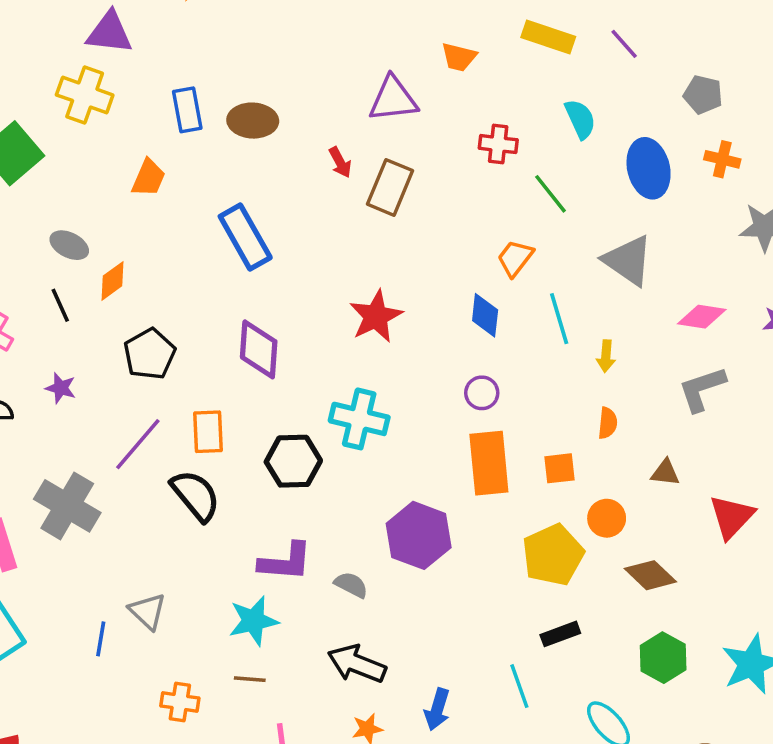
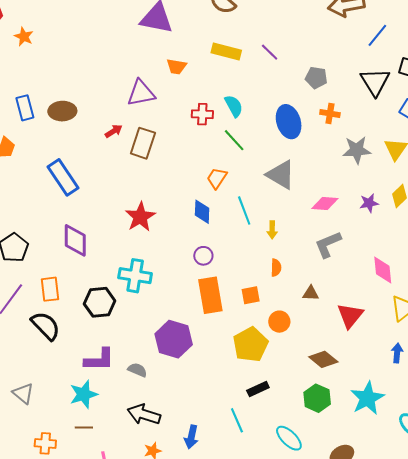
cyan semicircle: (580, 119) -> (234, 106), moved
red arrow: (340, 162) -> (114, 131), turned -90
brown diamond: (650, 575) -> (323, 359), moved

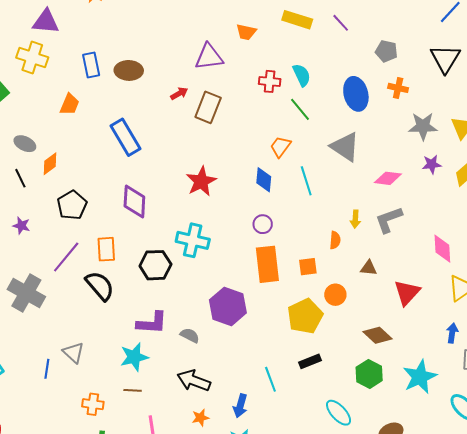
purple star: (369, 203) -> (432, 164), moved
yellow arrow: (272, 230) -> (355, 219), moved
cyan line: (237, 420) -> (270, 379), moved

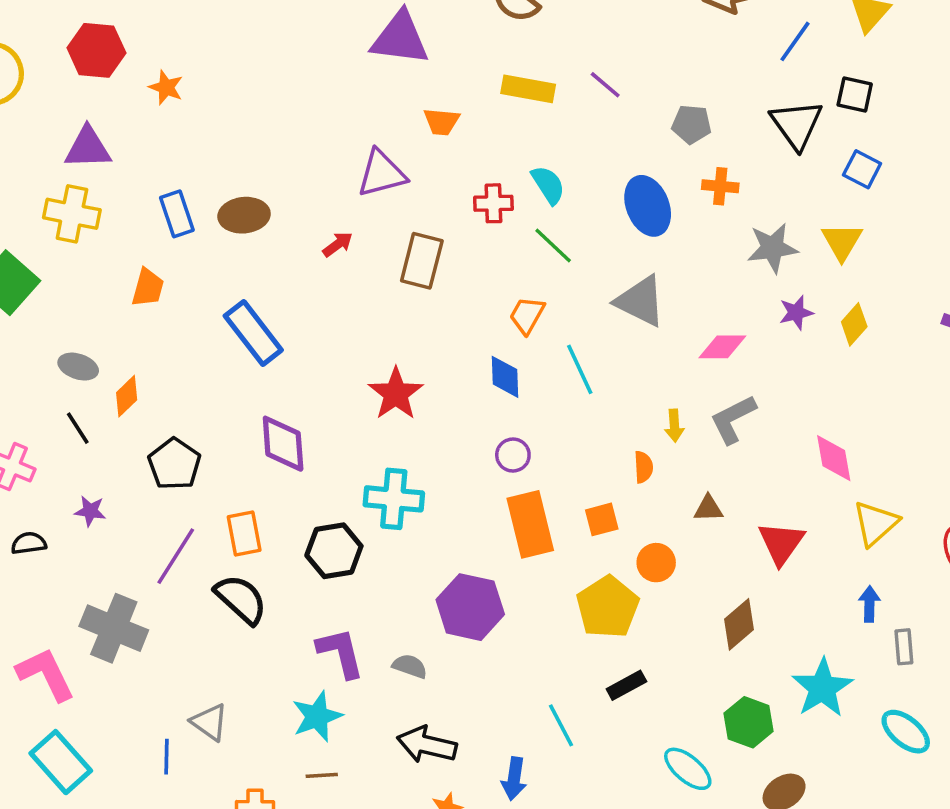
brown rectangle: (208, 107) -> (422, 261), moved
purple L-shape: (152, 323) -> (341, 653), turned -100
brown diamond: (378, 335) -> (739, 624), turned -76
green hexagon: (369, 374) -> (749, 722), moved

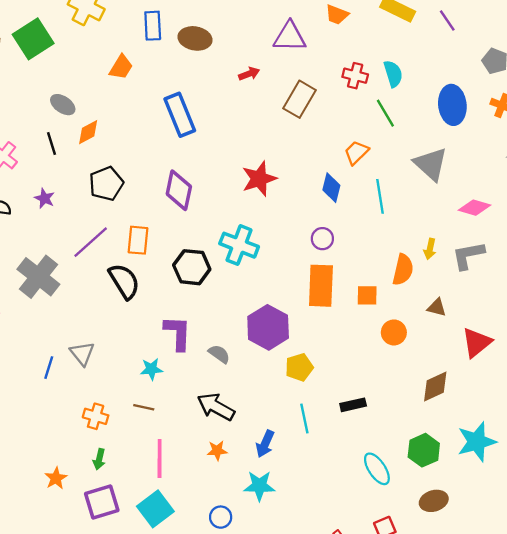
orange semicircle: (643, 467) -> (403, 270), size x1.5
yellow pentagon: (608, 607) -> (299, 367), moved, size x0.7
cyan star: (317, 716) -> (151, 369), size x0.7

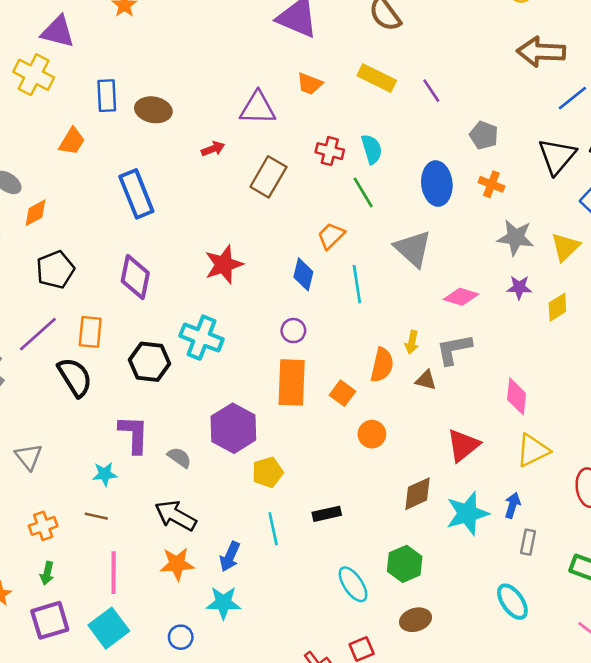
orange square: (367, 295) -> (343, 393), turned 35
brown triangle: (437, 308) -> (426, 380), moved
orange cross: (96, 416) -> (43, 526), turned -35
cyan star: (477, 442) -> (467, 513), moved
orange star: (217, 451) -> (177, 564), size x1.5

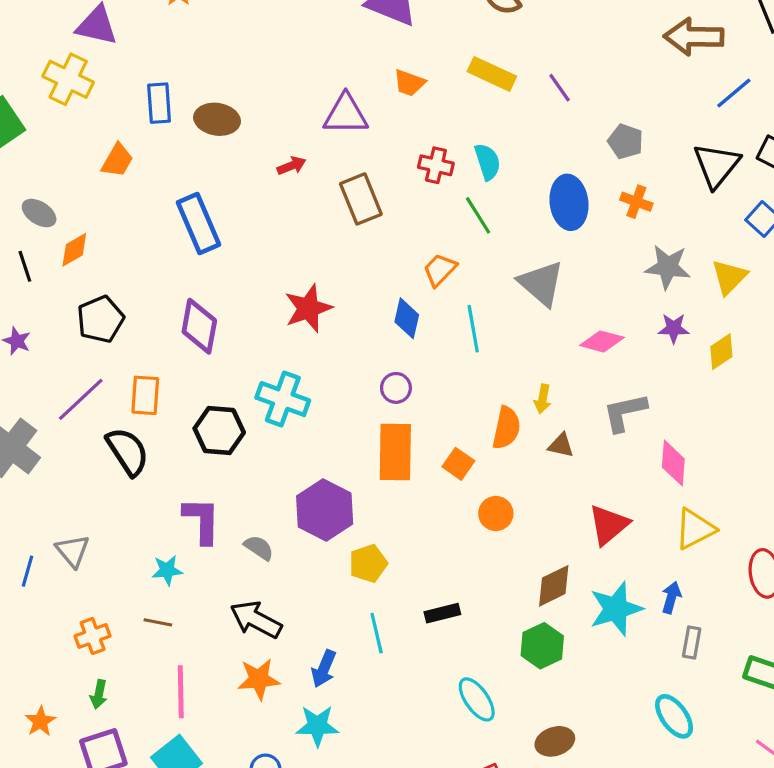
brown rectangle: (268, 177) -> (361, 199), turned -51
gray L-shape: (454, 349) -> (625, 412), moved
green hexagon: (405, 564) -> (542, 646), moved

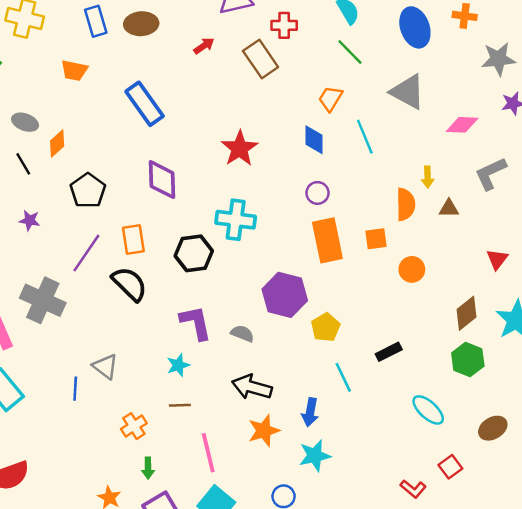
orange trapezoid: (117, 160) -> (74, 70), turned 84
red cross: (436, 165) -> (284, 25), moved
orange square: (458, 464) -> (376, 239), turned -30
red triangle: (609, 525) -> (497, 259), size x0.7

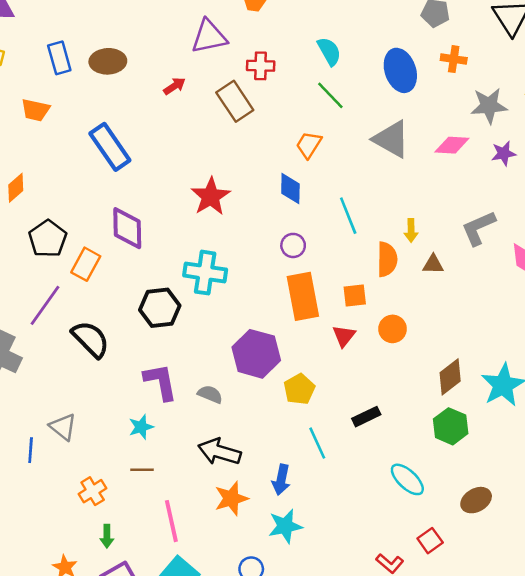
pink diamond: (462, 125) -> (452, 145), moved
cyan line: (365, 137) -> (348, 216), moved
orange rectangle: (133, 239) -> (86, 264), moved, turned 36
red triangle: (497, 259) -> (344, 336), moved

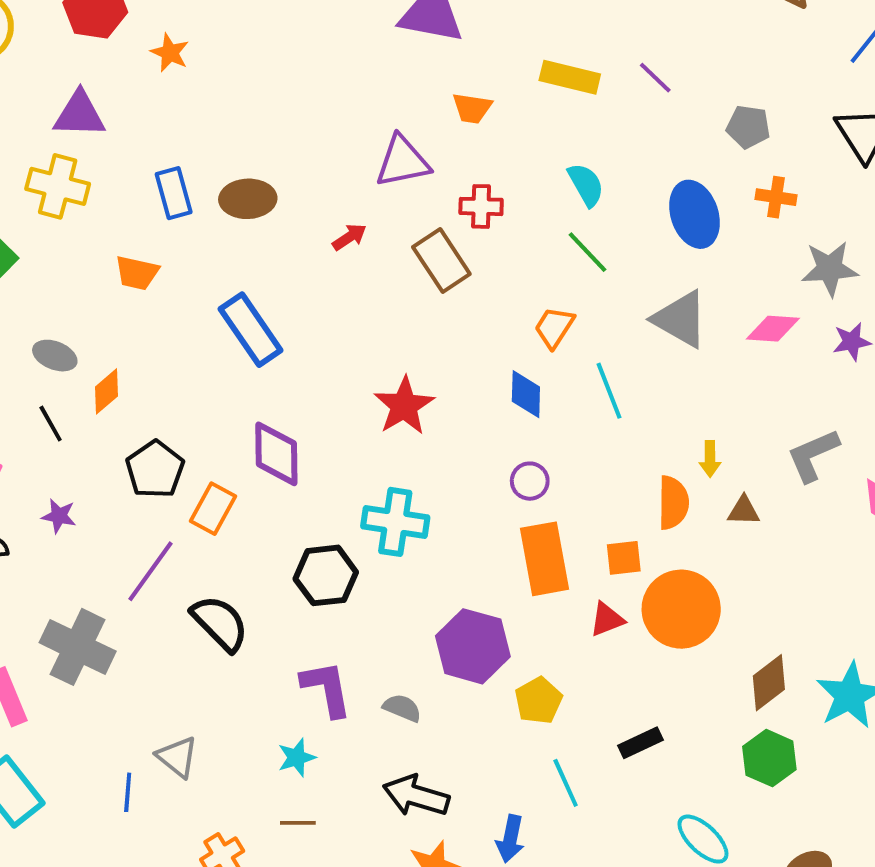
cyan line: (348, 216) -> (609, 391), moved
orange circle: (393, 329) -> (681, 609), size x1.8
red triangle: (344, 336) -> (607, 619), turned 30

